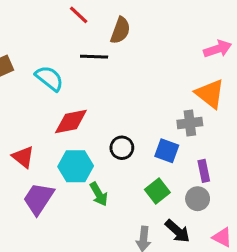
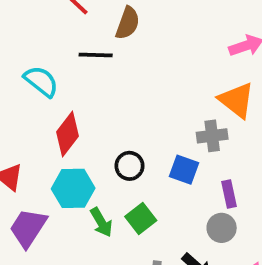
red diamond: (71, 121) -> (67, 134), turned -42
green square: (157, 191) -> (141, 218), moved

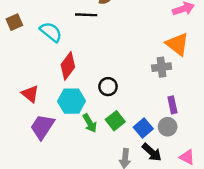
blue square: (184, 170) -> (143, 128), moved, turned 30

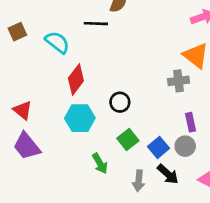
red triangle: (30, 94) -> (23, 110), moved
green arrow: (90, 123) -> (100, 163), moved
purple trapezoid: (42, 127) -> (27, 146), moved, turned -72

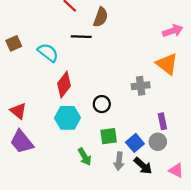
gray cross: (178, 81) -> (141, 86), moved
green square: (128, 139) -> (109, 136), turned 30
gray arrow: (139, 181) -> (119, 161), moved

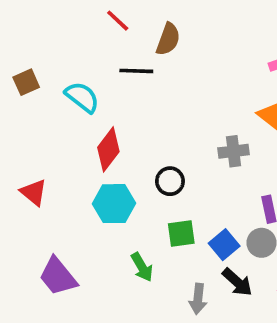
purple trapezoid: (22, 142) -> (58, 276), moved
gray arrow: (119, 161) -> (198, 299), moved

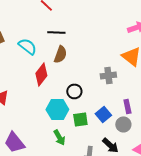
brown semicircle: (168, 39) -> (60, 54), moved
cyan hexagon: (114, 204) -> (57, 109), moved
blue square: (224, 245) -> (103, 114), moved

